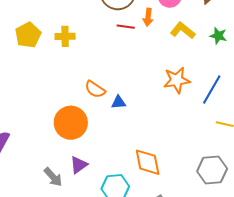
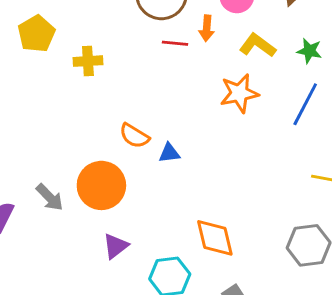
yellow pentagon: (28, 35) -> (36, 34), moved
orange star: (177, 80) -> (239, 93), moved
blue line: (212, 89) -> (305, 104), moved
gray arrow: (53, 177) -> (50, 197), moved

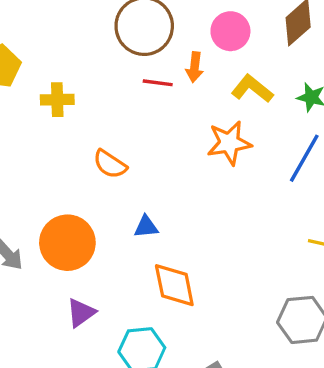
orange semicircle: (134, 136) -> (110, 164), moved
blue triangle: (169, 153) -> (146, 227), moved
orange diamond: (215, 238) -> (174, 285), moved

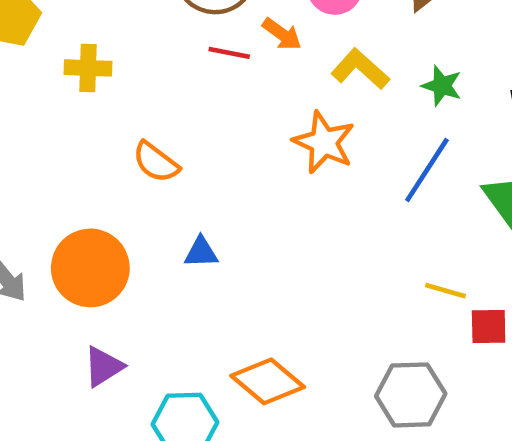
orange arrow: (195, 67) -> (282, 34), turned -64
orange star: (229, 143) -> (324, 142), turned 30
orange diamond: (174, 285) -> (268, 381), moved, turned -42

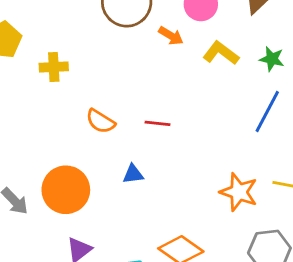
red line: (229, 53) -> (157, 123), moved
orange star: (324, 142) -> (239, 192), moved

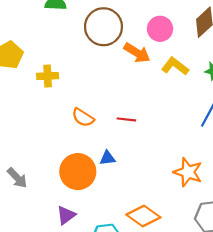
orange arrow: (171, 36) -> (137, 53), size x1.4
orange circle: (66, 190) -> (78, 172), moved

